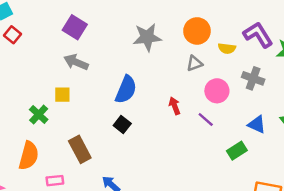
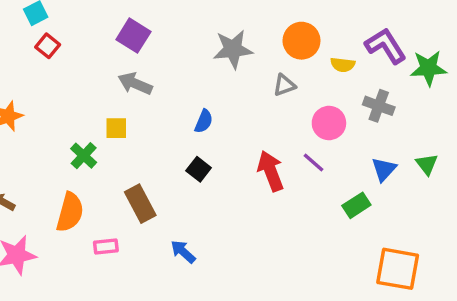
gray triangle: (194, 63) -> (284, 85), moved
blue semicircle: (126, 90) -> (204, 121), size x0.6
red arrow: (175, 106) -> (271, 171), moved, size x1.6
blue triangle: (257, 124) -> (384, 169), turned 48

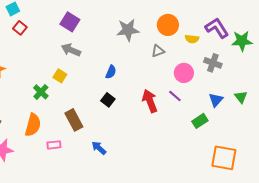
yellow square: (116, 128) -> (60, 76), turned 32

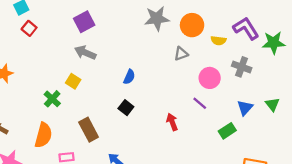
purple square: (70, 22) -> (84, 22), turned 30
gray star: (128, 30) -> (157, 18), moved
red arrow: (150, 101) -> (172, 122), moved, size x0.7

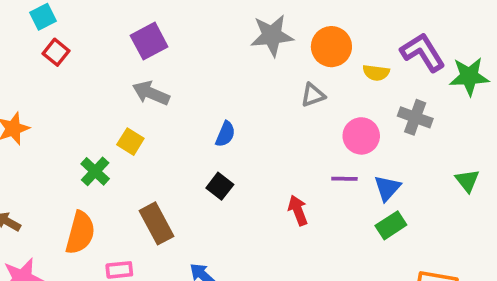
purple line: (200, 103) -> (344, 179), turned -40
blue triangle: (245, 108) -> (387, 188), moved

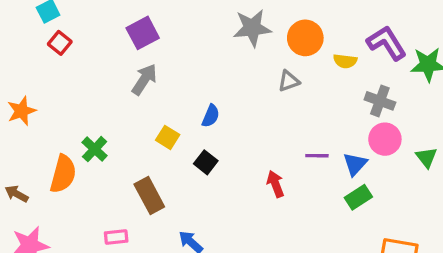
gray arrow: (151, 93) -> (144, 79), turned 100
pink circle: (361, 136) -> (385, 139), moved
yellow square: (130, 142) -> (168, 137), moved
orange semicircle: (80, 233) -> (63, 174), moved

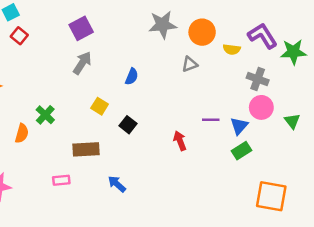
blue semicircle: (211, 116) -> (132, 77), moved
orange semicircle: (63, 174) -> (22, 133), size x0.7
brown rectangle: (149, 196) -> (86, 149), turned -65

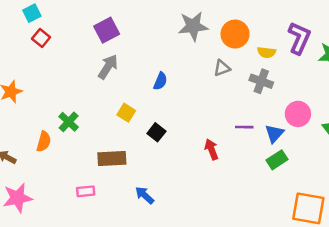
purple L-shape: (263, 36) -> (299, 38), turned 56
gray cross: (258, 79) -> (261, 81), moved

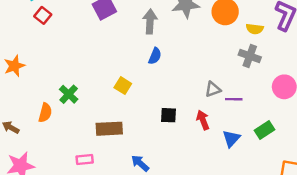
gray arrow: (108, 67) -> (150, 22), moved, turned -30
gray triangle: (222, 68) -> (213, 89), moved
black square: (156, 132) -> (168, 115), moved, turned -35
blue triangle: (274, 134) -> (231, 139), moved

